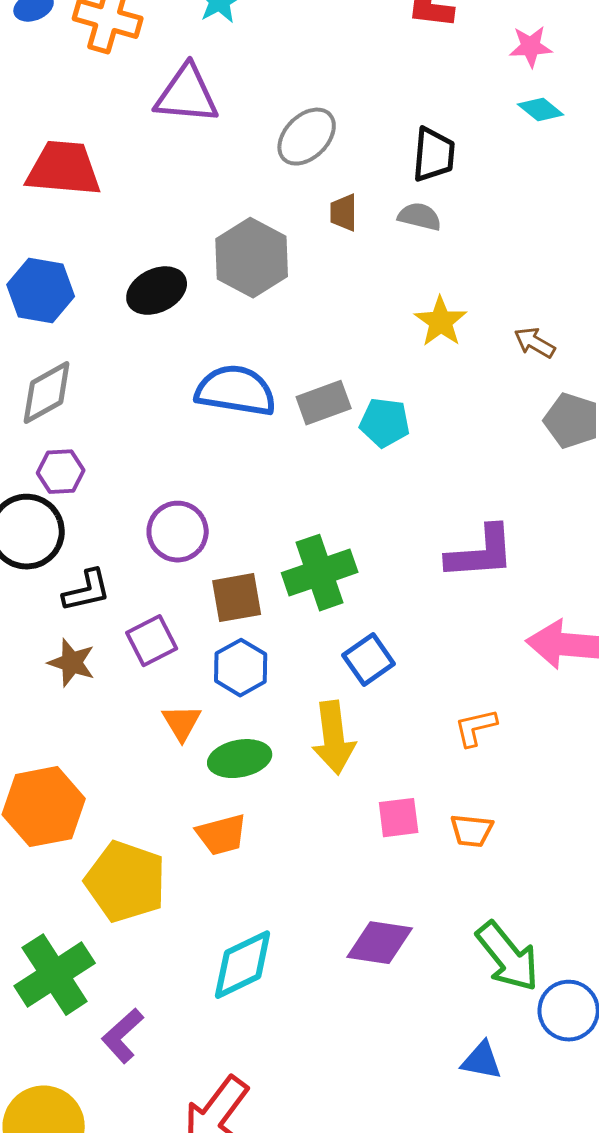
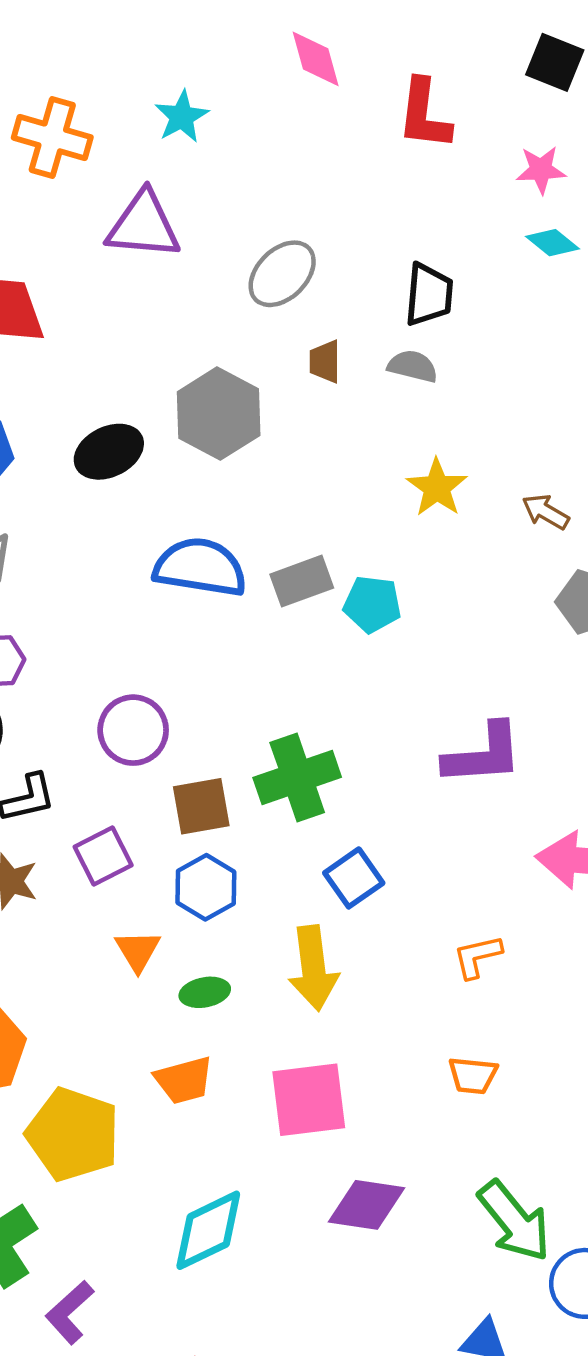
green ellipse: (240, 759) -> (205, 992), size x0.7
pink square: (399, 818) -> (309, 1100), moved, size x1.6

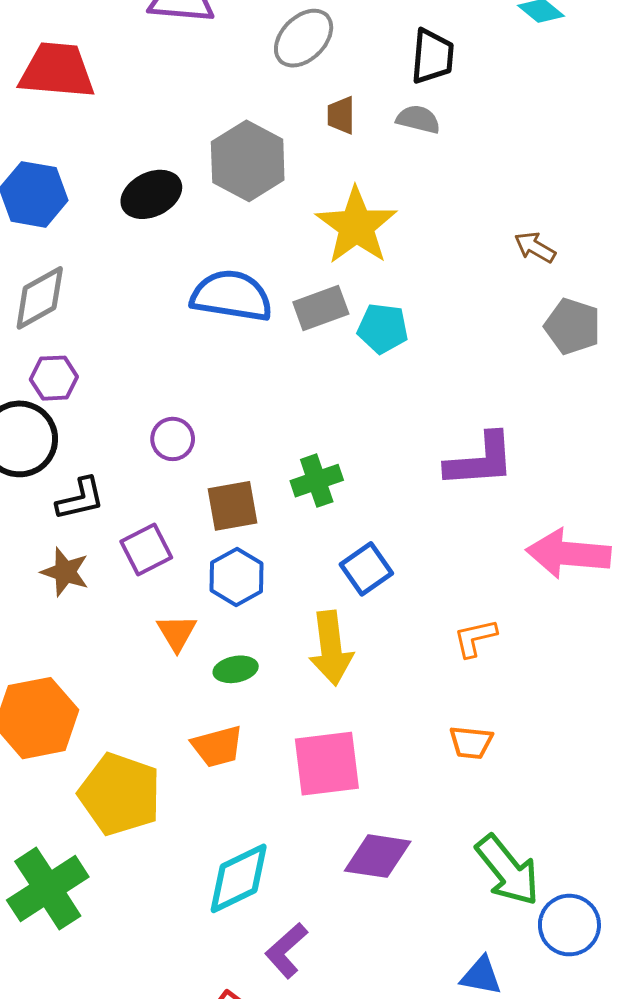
yellow star: (437, 487) -> (356, 226), moved, size x1.5
purple circle: (133, 730) -> (173, 439), size x0.7
green cross: (297, 777) -> (317, 481), size x0.7
purple L-shape: (70, 1312) -> (286, 950), moved

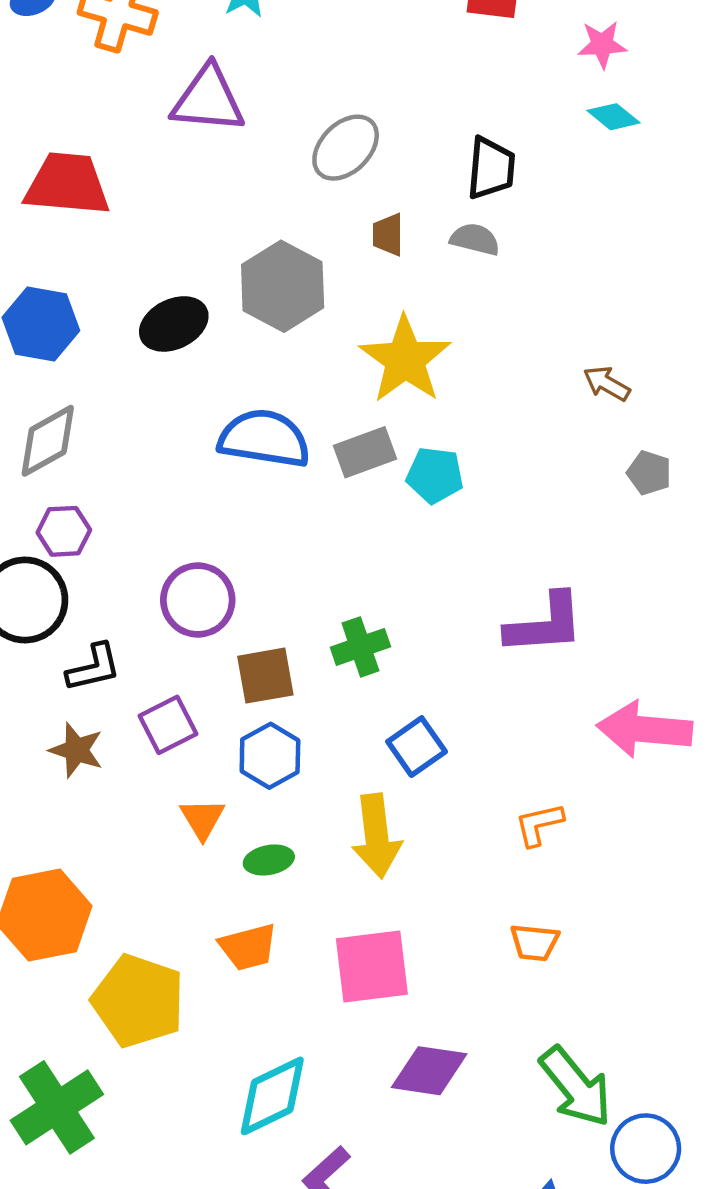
gray pentagon: (572, 326) -> (649, 473), size x0.7
purple circle: (173, 439) -> (198, 600), size x1.5

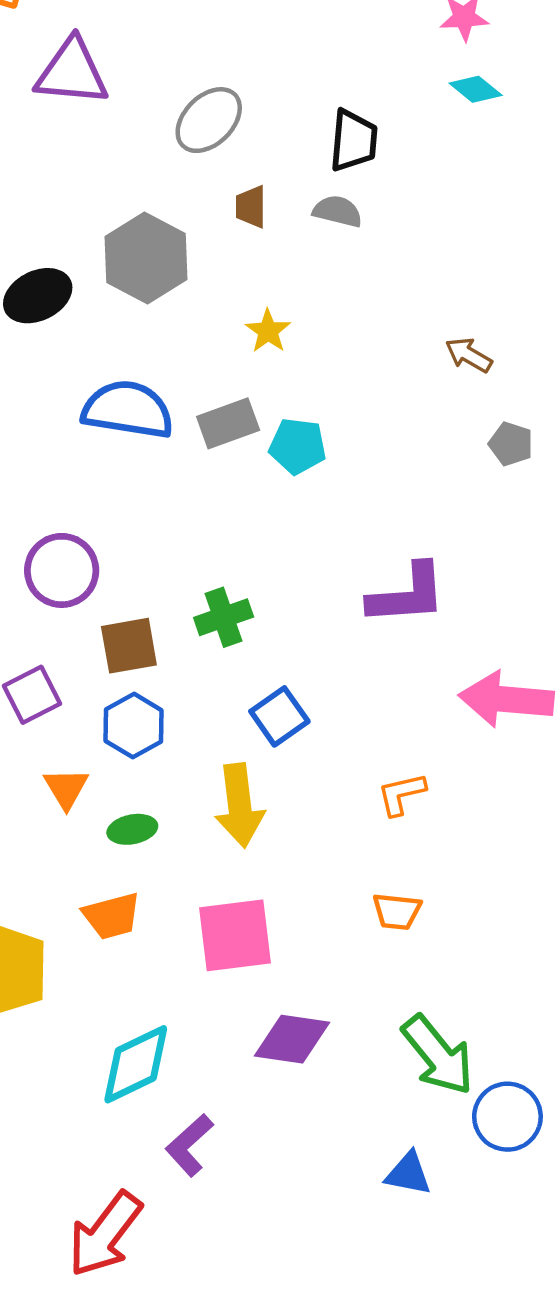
yellow star: (405, 359) -> (268, 331), size x0.5

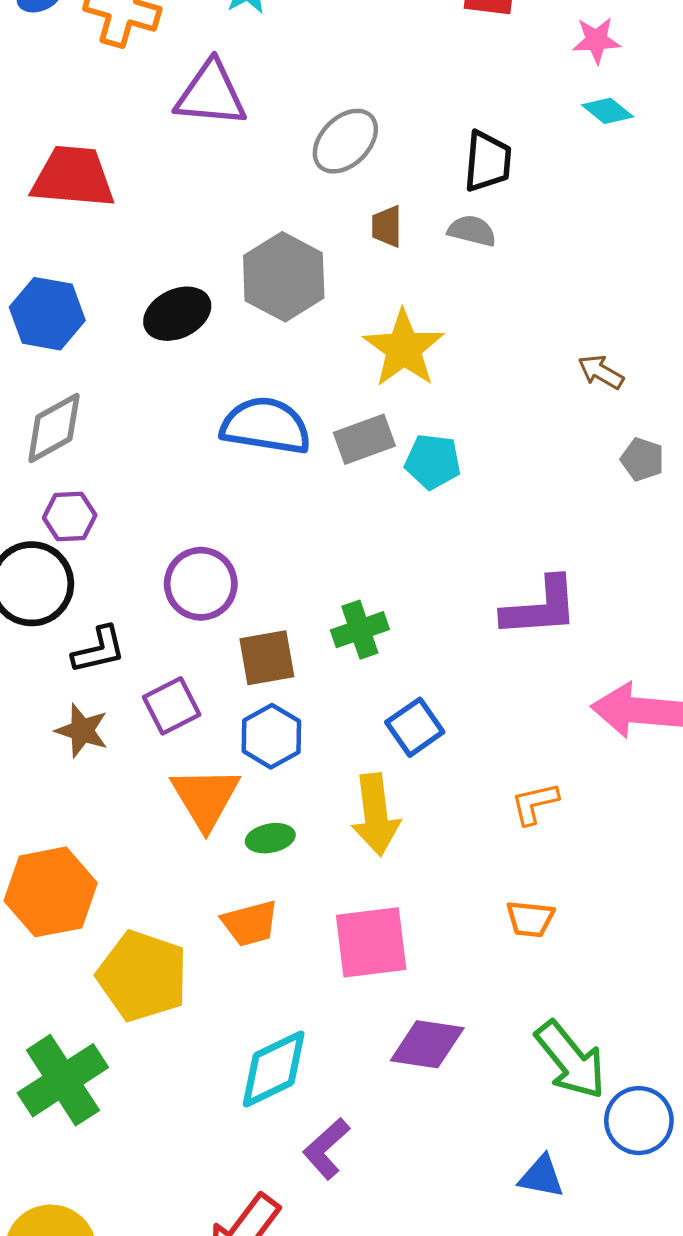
yellow star: (268, 331) -> (404, 348), size x1.8
orange triangle: (66, 788) -> (205, 798), size x1.6

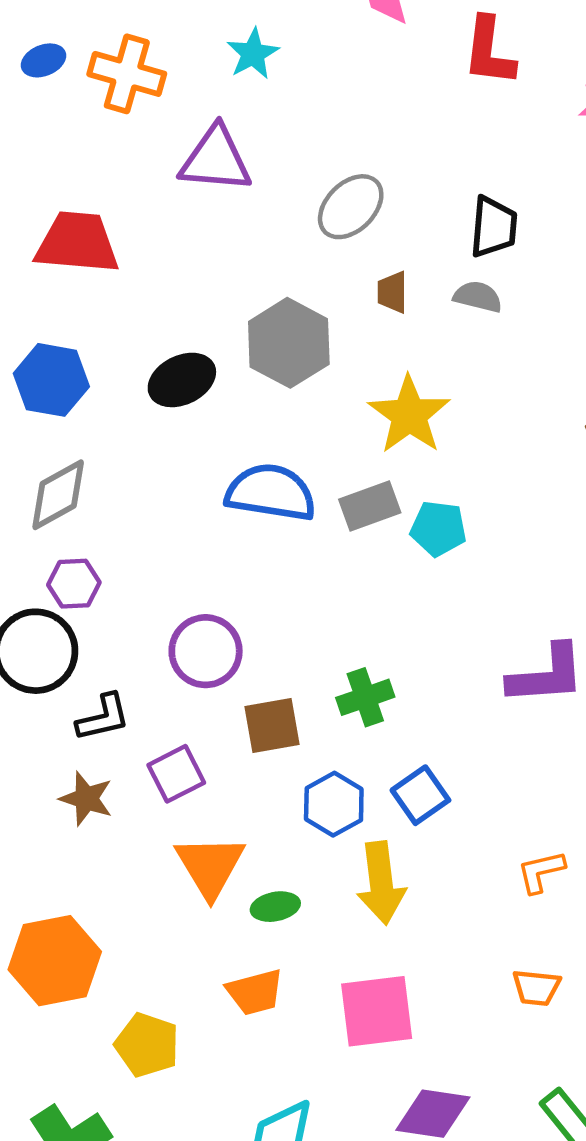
blue hexagon: (271, 736) -> (334, 804), moved
yellow pentagon: (143, 976) -> (147, 1045), size x0.7

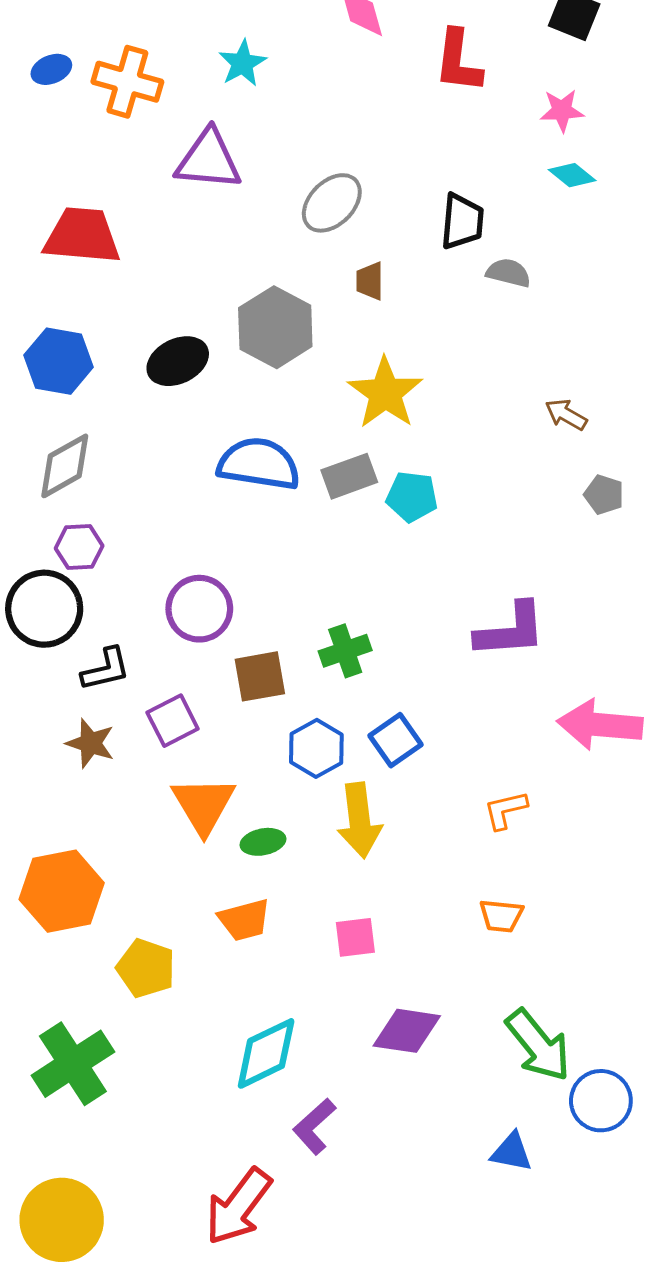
gray semicircle: (478, 297) -> (508, 273), moved
pink square: (377, 1011) -> (355, 937), size x0.6

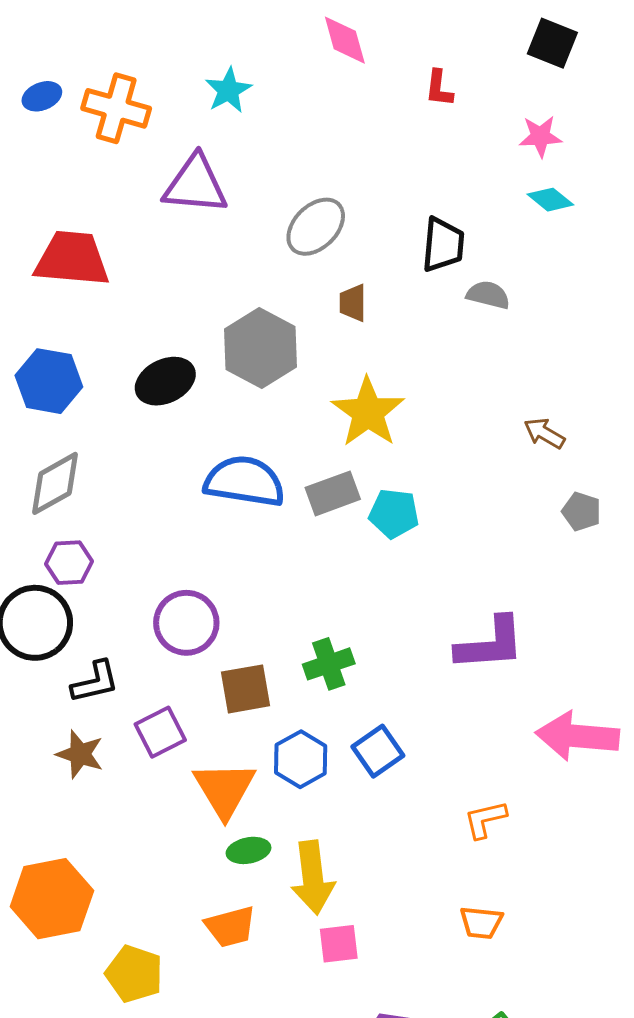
red L-shape: (458, 61) -> (439, 88), size x0.6
orange triangle: (203, 805) -> (224, 789), moved
yellow arrow: (360, 820) -> (313, 878), moved

